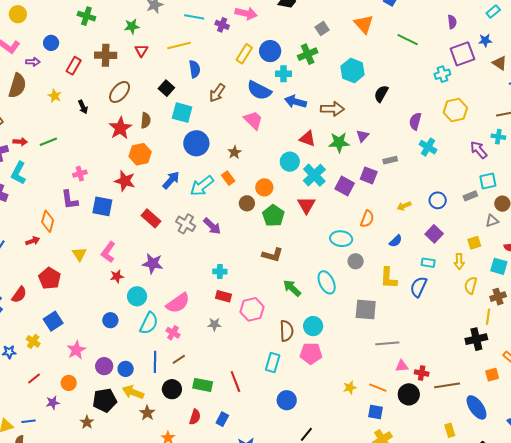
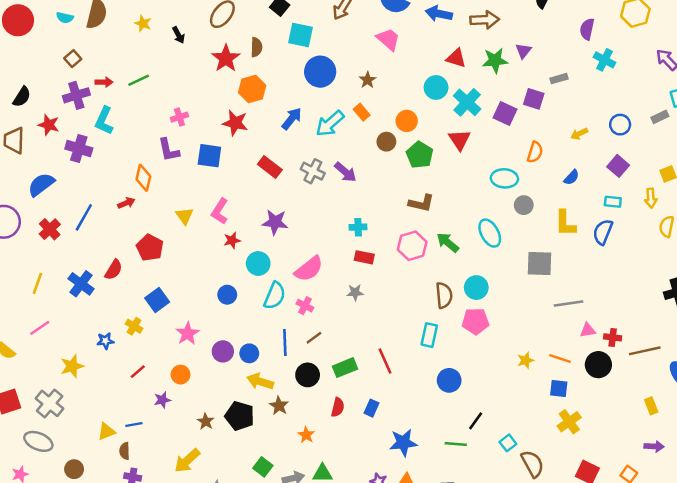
pink hexagon: (252, 309) -> (412, 246), moved
green rectangle: (203, 385) -> (345, 368), turned -30
black pentagon: (105, 400) -> (240, 416), moved, turned 30

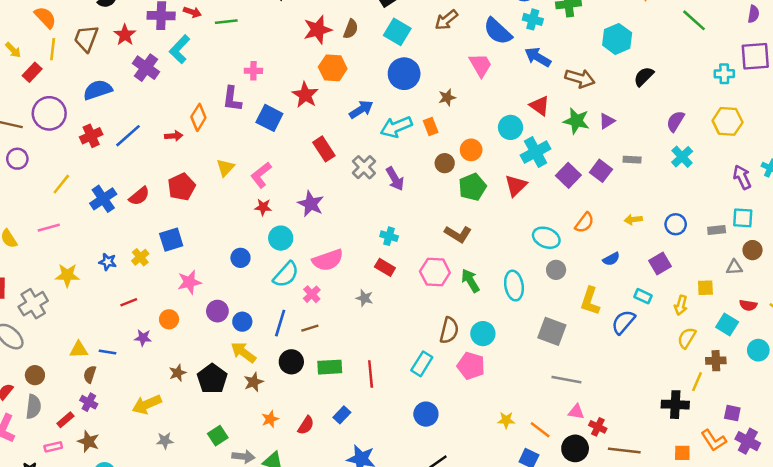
red semicircle: (338, 407) -> (306, 425), moved

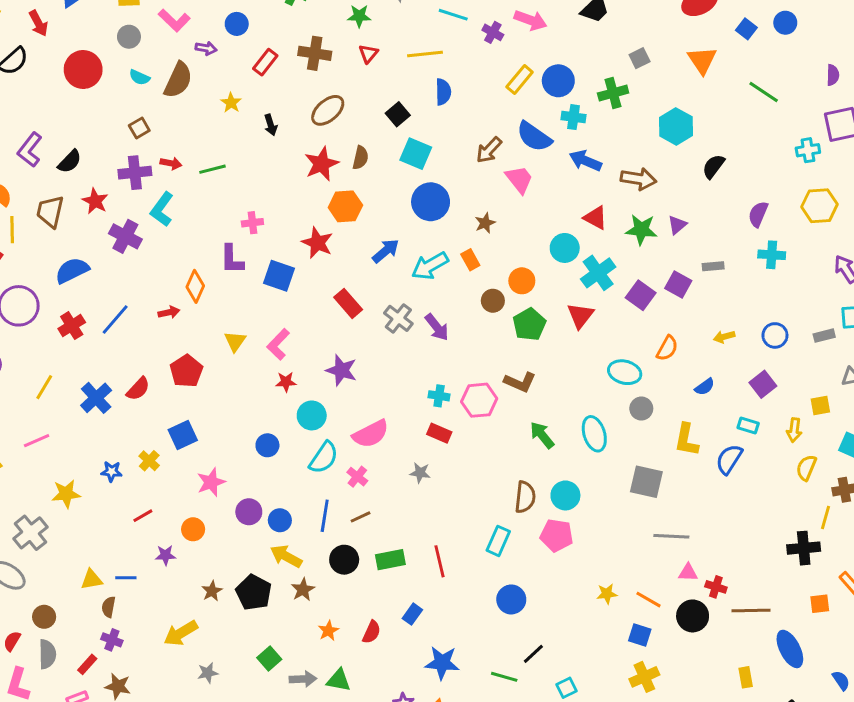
brown arrow: (446, 20) -> (489, 150), moved
cyan cross: (682, 157) -> (772, 255), turned -35
pink hexagon: (435, 272) -> (479, 400), moved

